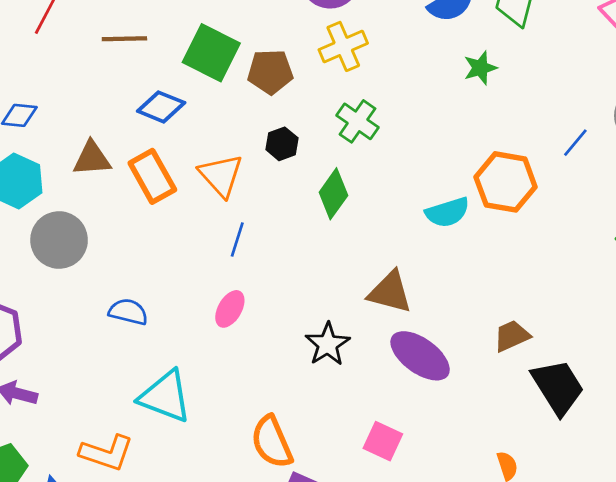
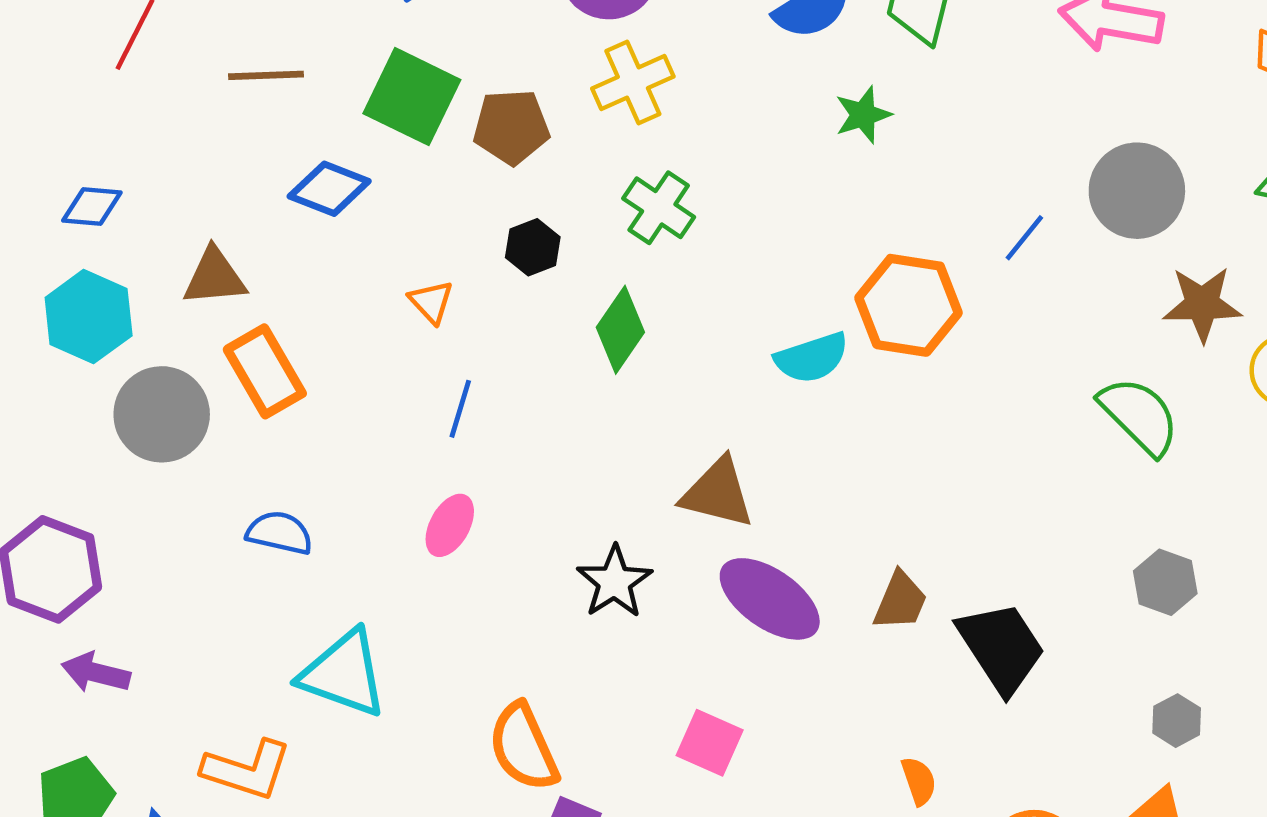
orange triangle: (221, 175) -> (431, 302), size x0.6
orange rectangle: (152, 176) -> (265, 371), moved
brown trapezoid: (512, 336) -> (900, 601), moved, turned 138

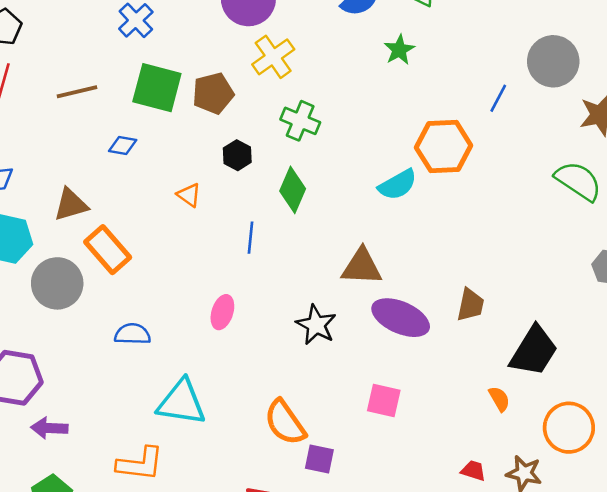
blue diamond: (329, 189) -> (123, 146), size x0.7
blue line: (460, 409) -> (251, 238), moved
black trapezoid: (1001, 647) -> (534, 351), moved, turned 76

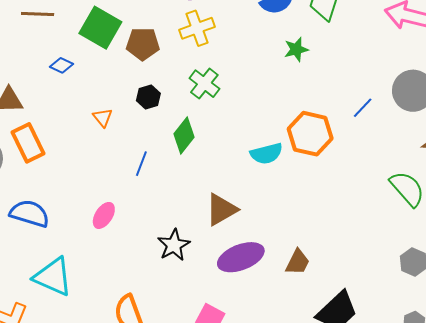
brown triangle: (362, 267) -> (221, 210), turned -48
purple ellipse: (401, 318) -> (241, 257), turned -60
blue semicircle: (133, 334) -> (30, 214), size x1.4

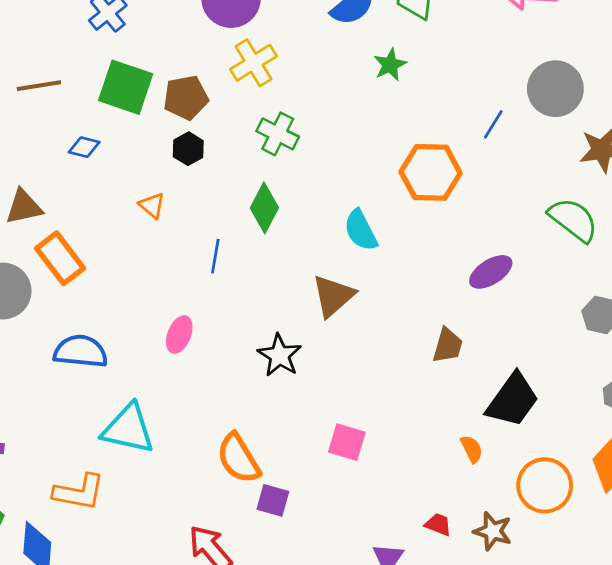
black hexagon: (148, 97) -> (188, 149), moved
cyan semicircle: (266, 154) -> (361, 230), moved, turned 88
purple ellipse: (241, 257) -> (491, 272), moved, size x0.7

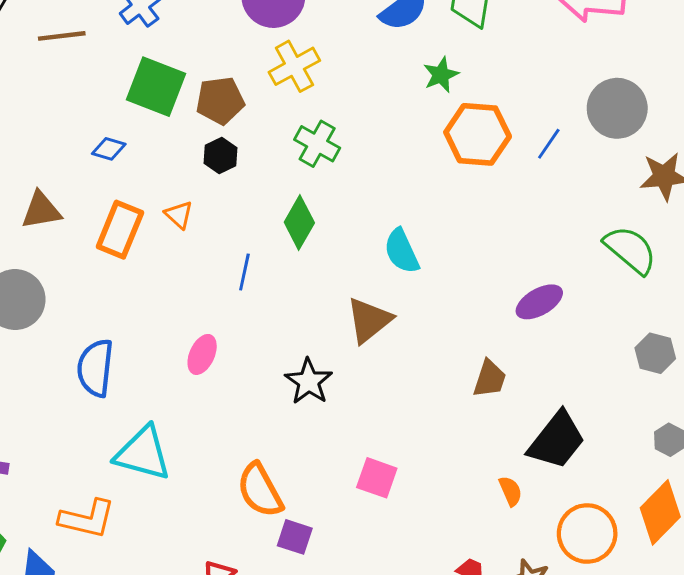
brown line: (39, 86) -> (62, 36), moved
orange hexagon: (431, 172) -> (478, 134), moved
orange rectangle: (60, 258) -> (120, 230), moved, turned 57
blue semicircle: (81, 351) -> (95, 368), turned -92

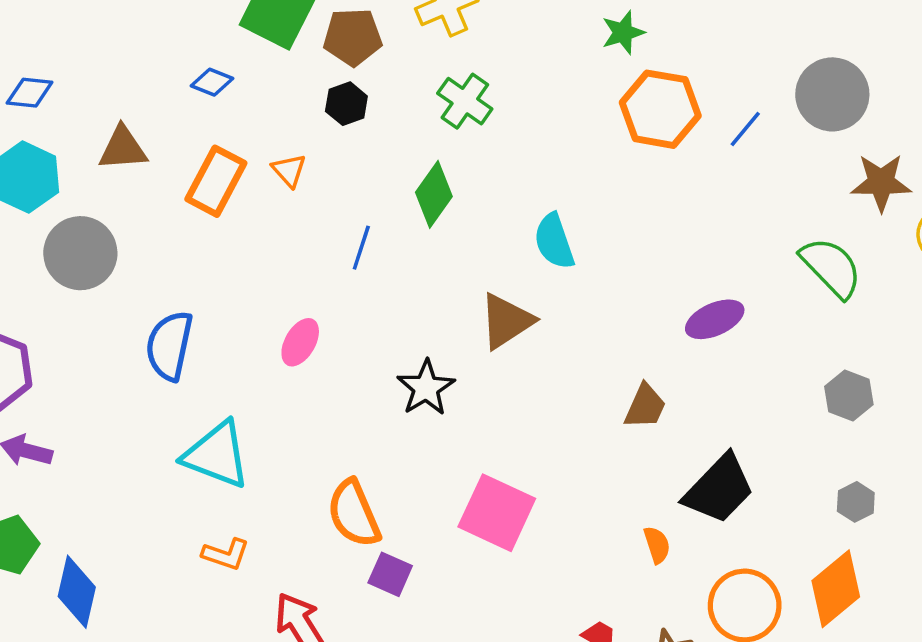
pink square: (377, 478) -> (497, 513), size x1.5
orange L-shape: (87, 519) -> (226, 554), moved, size x0.7

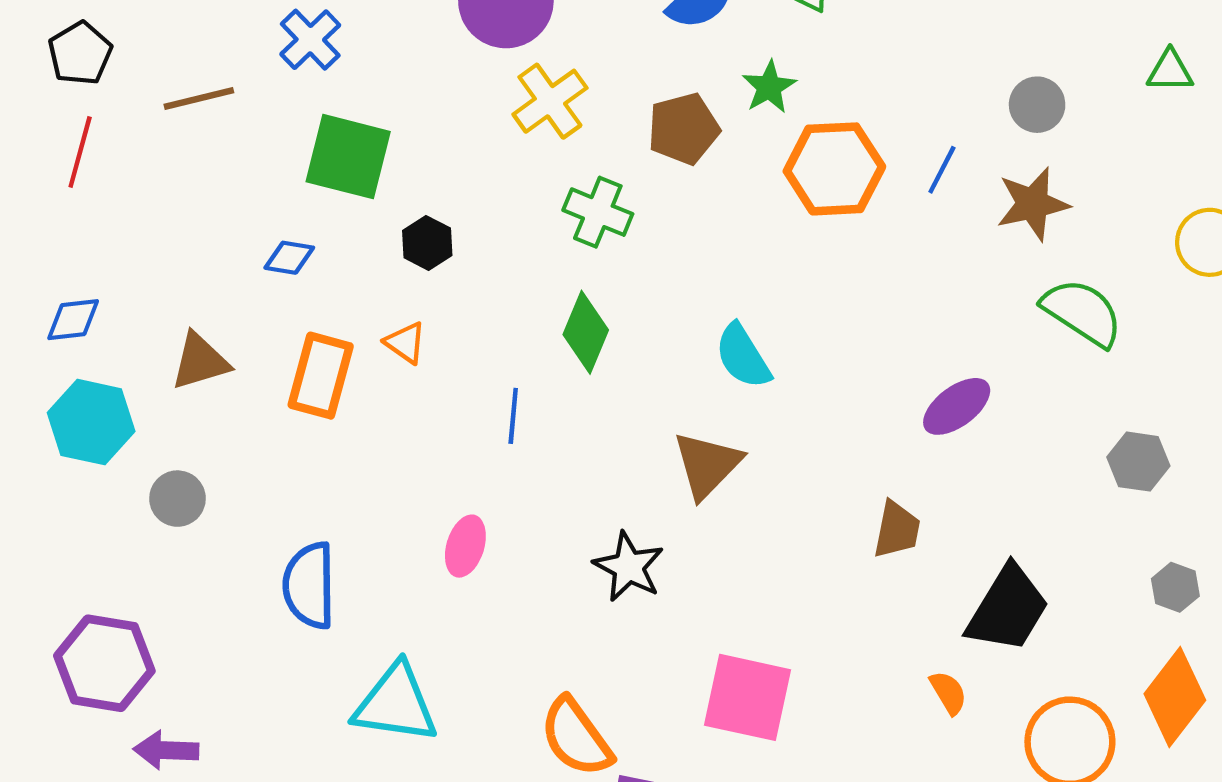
brown pentagon: (353, 37) -> (684, 129), moved
gray circle: (832, 94) -> (1037, 105), size x0.6
black hexagon: (346, 104) -> (427, 243), moved
brown star: (881, 182) -> (1033, 204), moved
gray circle: (80, 253) -> (177, 499), size x0.6

